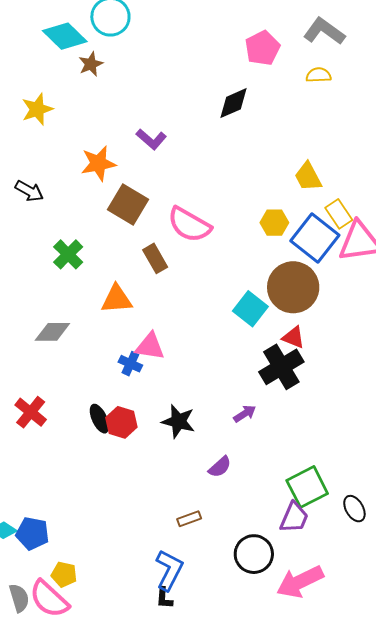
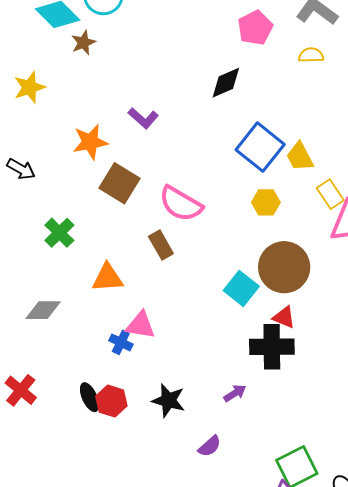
blue square: (315, 238) -> (260, 147), moved
brown rectangle: (155, 258) -> (161, 245), moved
black cross: (281, 367) -> (272, 347), turned 30

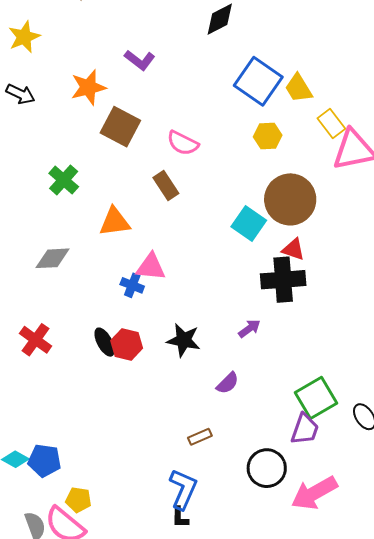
black arrow: (21, 169) -> (21, 94), moved
pink semicircle: (181, 204) -> (183, 143), size x0.7

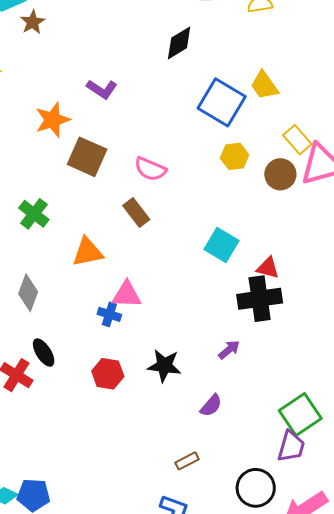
yellow trapezoid: (298, 88) -> (264, 85), moved
brown circle: (290, 199) -> (280, 174), moved, size x0.6
gray diamond: (53, 258) -> (28, 293), turned -63
black ellipse: (105, 342) -> (44, 353), moved

